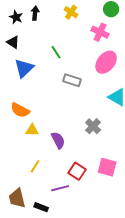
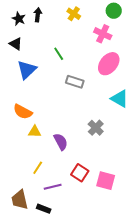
pink square: (107, 167) -> (106, 181), moved
purple line: (60, 188) -> (53, 187), moved

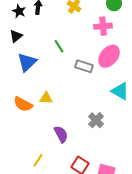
pink cross: (103, 34) -> (103, 26), turned -30
black triangle: (16, 44) -> (16, 36), turned 48
gray rectangle: (75, 82) -> (84, 66), moved
yellow triangle: (35, 132) -> (46, 98), moved

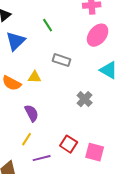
gray rectangle: (84, 66) -> (62, 60), moved
purple semicircle: (61, 134) -> (32, 113), moved

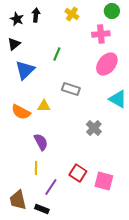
green line: (48, 25) -> (57, 54), turned 56
yellow line: (27, 139) -> (36, 168), turned -32
purple line: (42, 158) -> (51, 187), turned -42

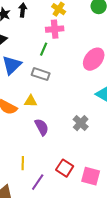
pink cross: (101, 34) -> (55, 29), moved
gray rectangle: (71, 89) -> (41, 74), moved
purple semicircle: (41, 142) -> (42, 127), moved

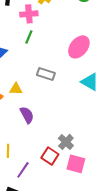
pink cross: (55, 29) -> (29, 14), moved
gray rectangle: (41, 74) -> (46, 74), moved
gray cross: (81, 123) -> (66, 142), moved

